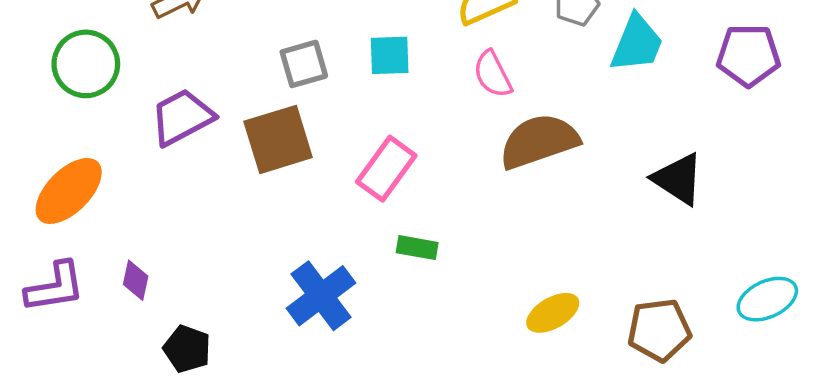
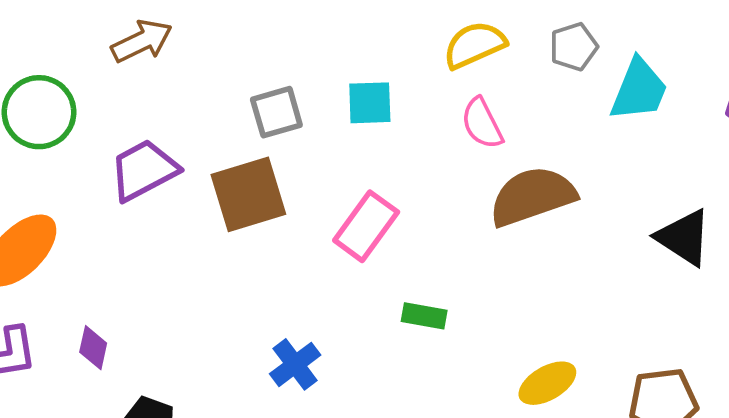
green rectangle: (417, 248) -> (424, 316), moved
blue cross: (321, 296) -> (295, 364), size x0.7

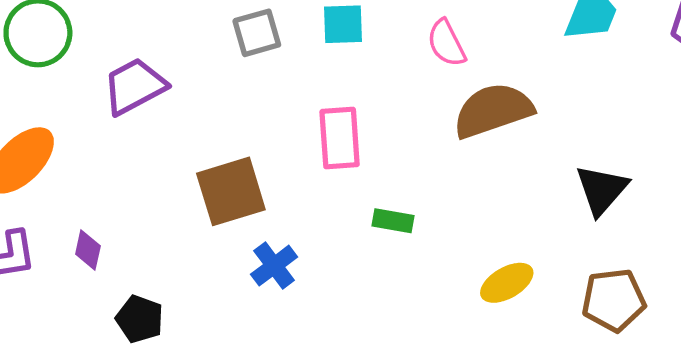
brown square: (248, 194) -> (231, 191), moved
pink rectangle: (366, 226) -> (340, 138), turned -40
black triangle: (684, 237) -> (602, 190), moved, turned 38

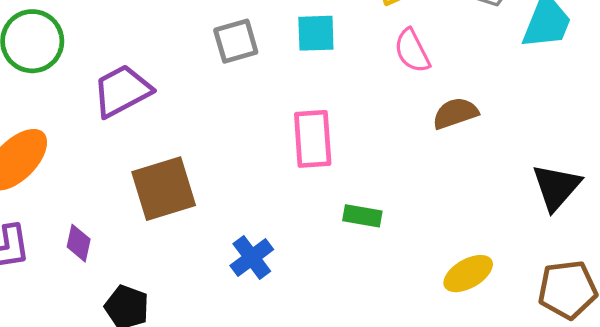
brown semicircle: (493, 110) -> (455, 113), size x0.6
brown square: (231, 191) -> (164, 189), moved

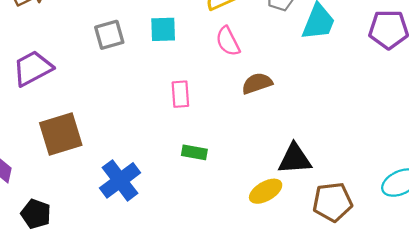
pink rectangle: (313, 139) -> (180, 94), moved, size x0.7
black triangle: (556, 187) -> (295, 159), moved, turned 45
blue cross: (252, 258) -> (120, 180), size x1.4

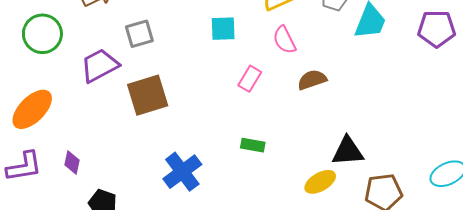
gray square: (109, 35) -> (139, 34), moved
pink rectangle: (180, 94) -> (250, 79), moved, turned 35
brown square: (61, 134) -> (148, 95), moved

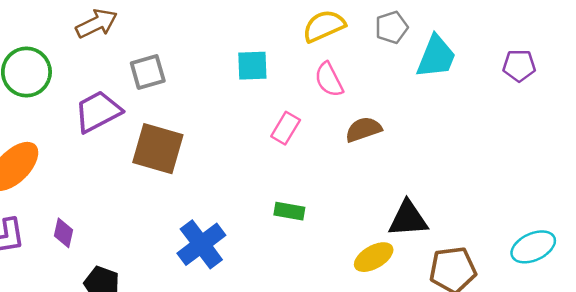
purple pentagon: (437, 29) -> (519, 66), size x0.7
brown square: (148, 95) -> (158, 149), turned 33

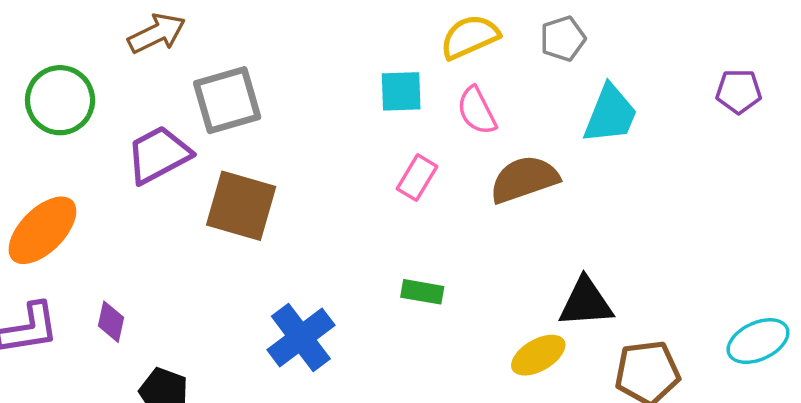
cyan trapezoid: (436, 57) -> (610, 114), moved
cyan square: (252, 66) -> (401, 91), moved
gray square: (148, 72) -> (227, 100), size x1.4
brown semicircle: (363, 129) -> (524, 179), size x1.4

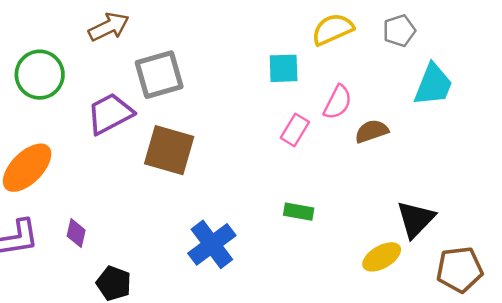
pink semicircle: (477, 111) -> (338, 102), moved, turned -126
brown semicircle: (524, 179) -> (372, 131), size x0.7
black triangle: (586, 302) -> (416, 219), turned -42

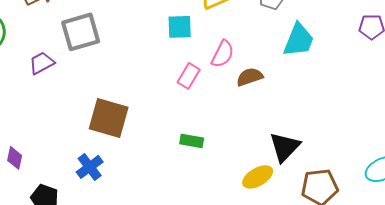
purple trapezoid: (110, 114) -> (42, 63), size x0.7
brown square: (169, 150) -> (109, 118), moved
blue cross: (212, 244) -> (90, 167), moved, size x0.7

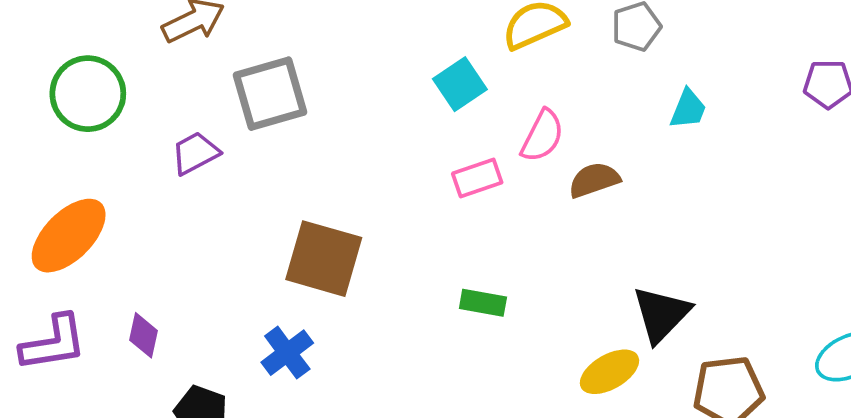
cyan square: (180, 27) -> (460, 84), turned -32
cyan trapezoid: (299, 40) -> (688, 109), size x0.6
pink rectangle: (189, 76) -> (477, 178), turned 40

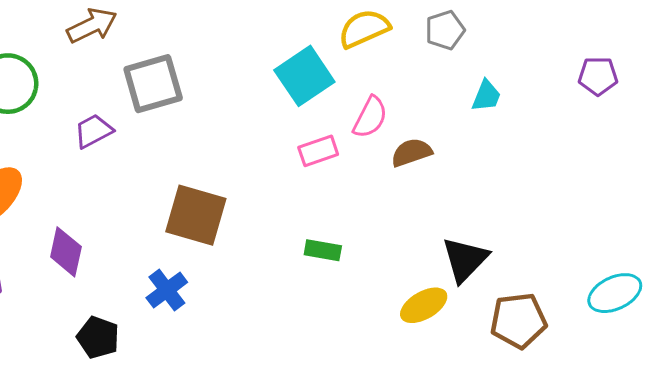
cyan square: (460, 84) -> (304, 76), size x1.4
purple diamond: (143, 335) -> (66, 252), moved, size x1.4

